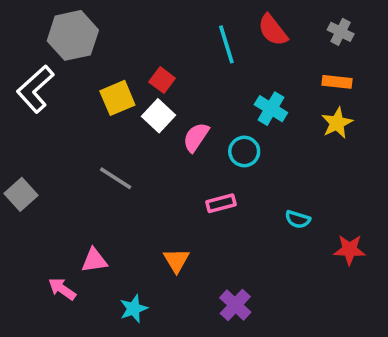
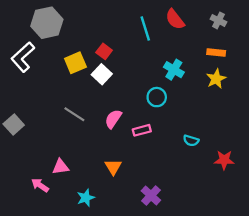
pink semicircle: (196, 137) -> (113, 119), moved

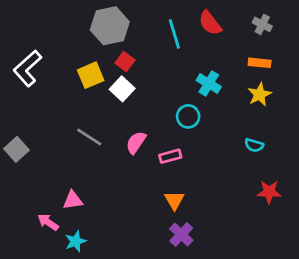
gray hexagon: (47, 23) -> (110, 26), moved
cyan semicircle: (191, 141) -> (254, 145), moved
orange triangle: (113, 167) -> (174, 200), moved
cyan star: (86, 198) -> (76, 241), moved

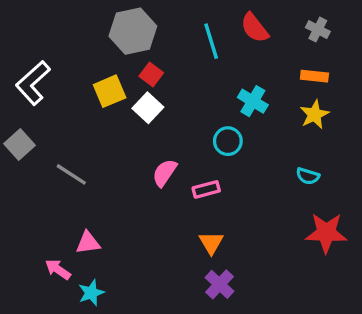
gray line: (89, 137) -> (71, 174), moved
gray square: (16, 149) -> (20, 144), moved
red star: (269, 192) -> (326, 233), size x1.4

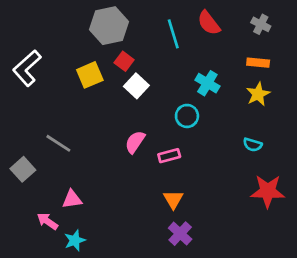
white square: (148, 108) -> (136, 86), moved
gray square: (20, 144) -> (23, 169), moved

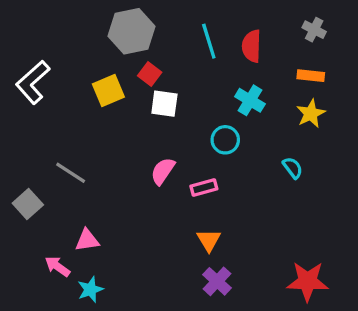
red semicircle: (209, 23) -> (252, 46), moved, turned 40
white square: (136, 86) -> (164, 104), turned -35
cyan semicircle: (253, 145) -> (293, 168), moved, turned -144
red star: (268, 191) -> (308, 281), moved

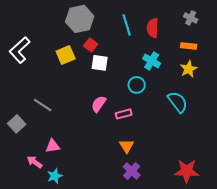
cyan semicircle: (293, 168) -> (178, 102), size x1.6

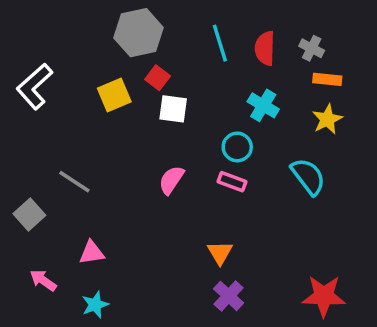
gray cross: (191, 18) -> (312, 48), moved
pink rectangle: (124, 114) -> (232, 182), moved, turned 35
pink arrow: (35, 162) -> (43, 280), moved

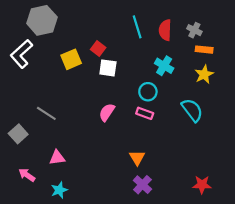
gray hexagon: (138, 33) -> (42, 20), moved
red star: (324, 296) -> (202, 185), size x0.7

